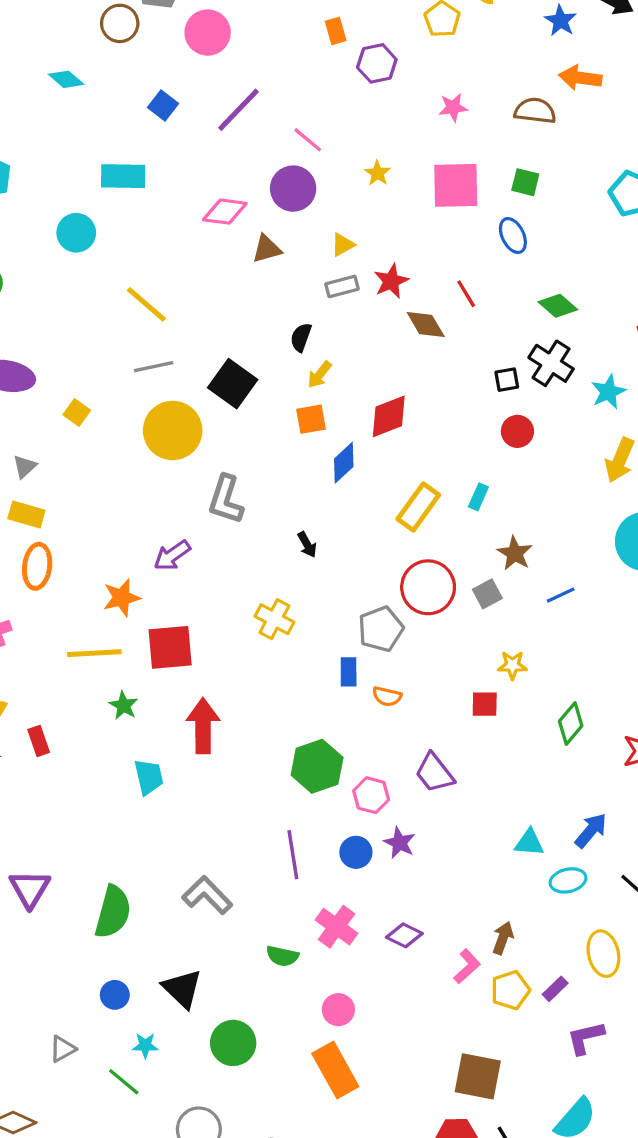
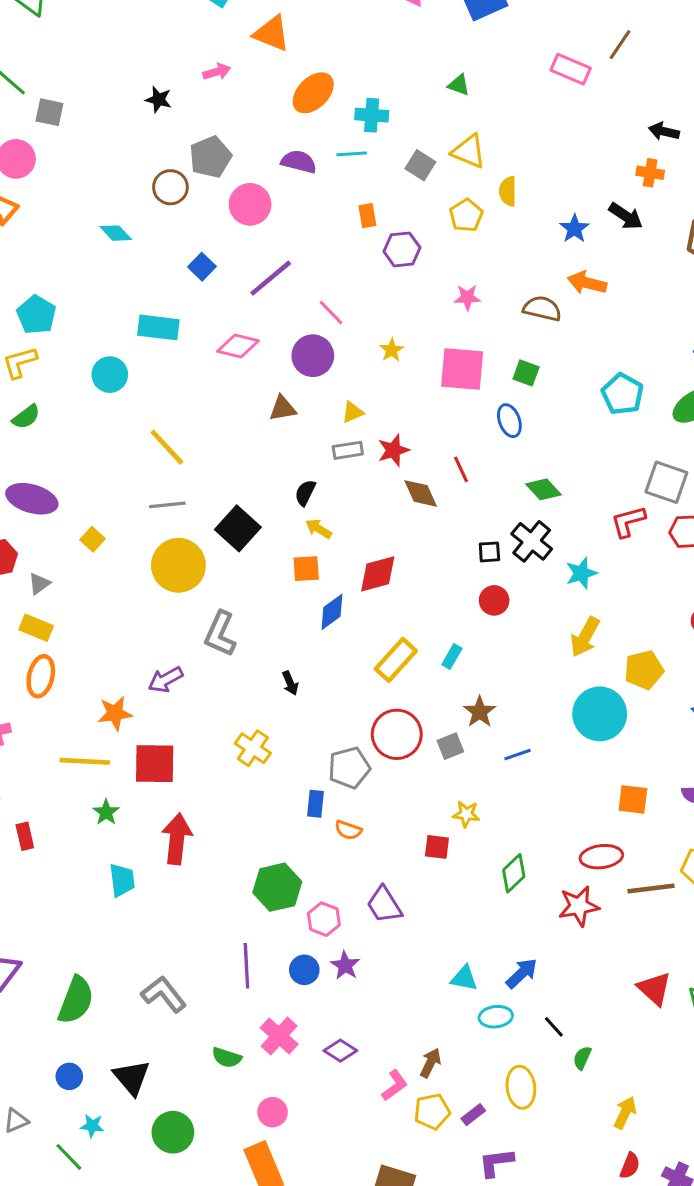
pink diamond: (225, 212) -> (238, 346), moved
yellow arrow: (320, 375) -> (319, 529), turned 76

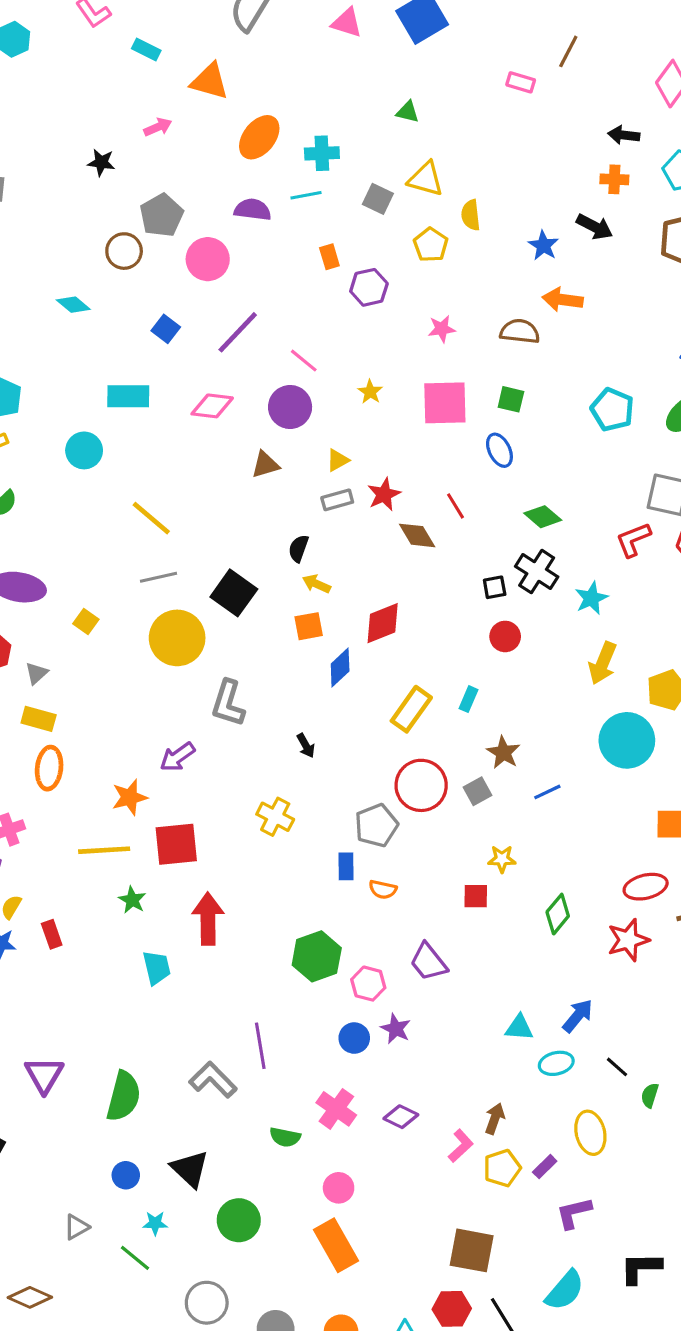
pink rectangle: (571, 69) -> (521, 82), size x0.7
purple line: (246, 966) -> (260, 1046), moved

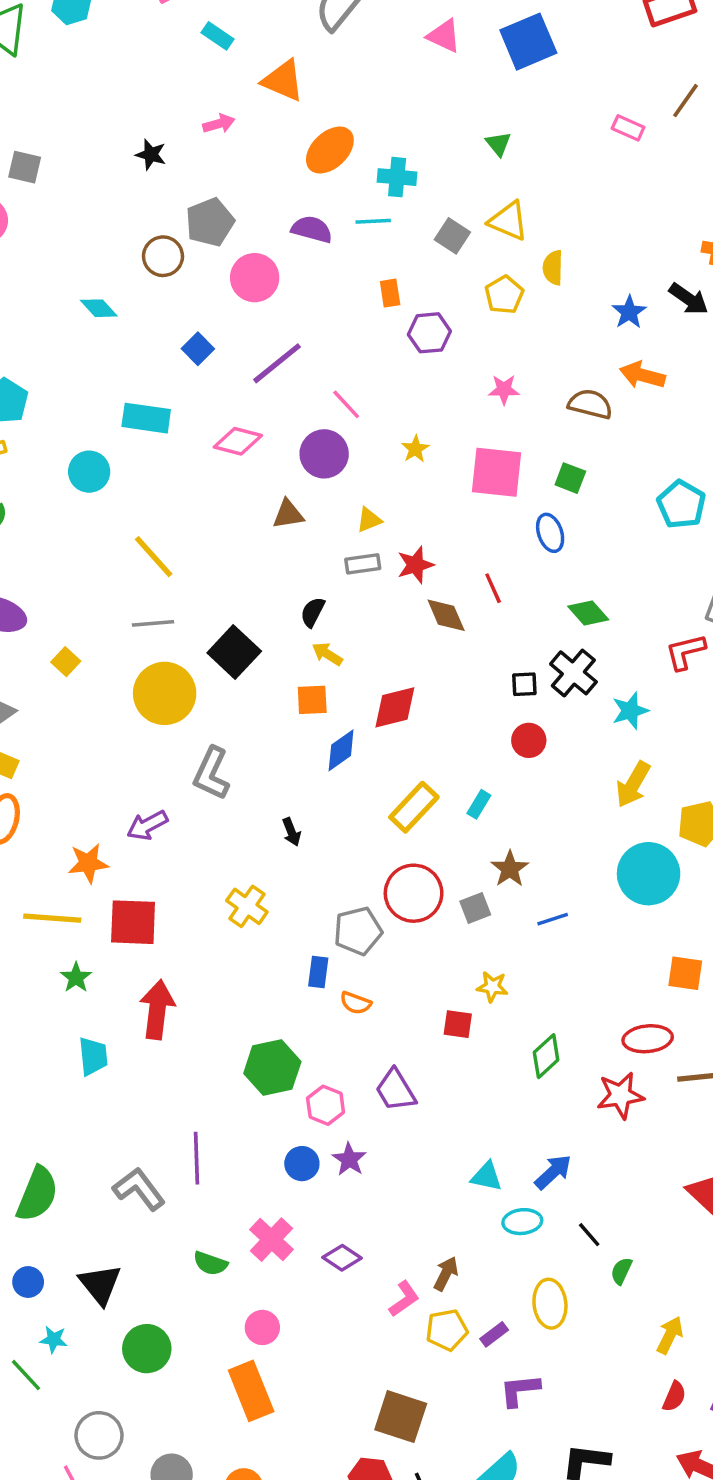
green triangle: (408, 112) -> (498, 144), turned 30

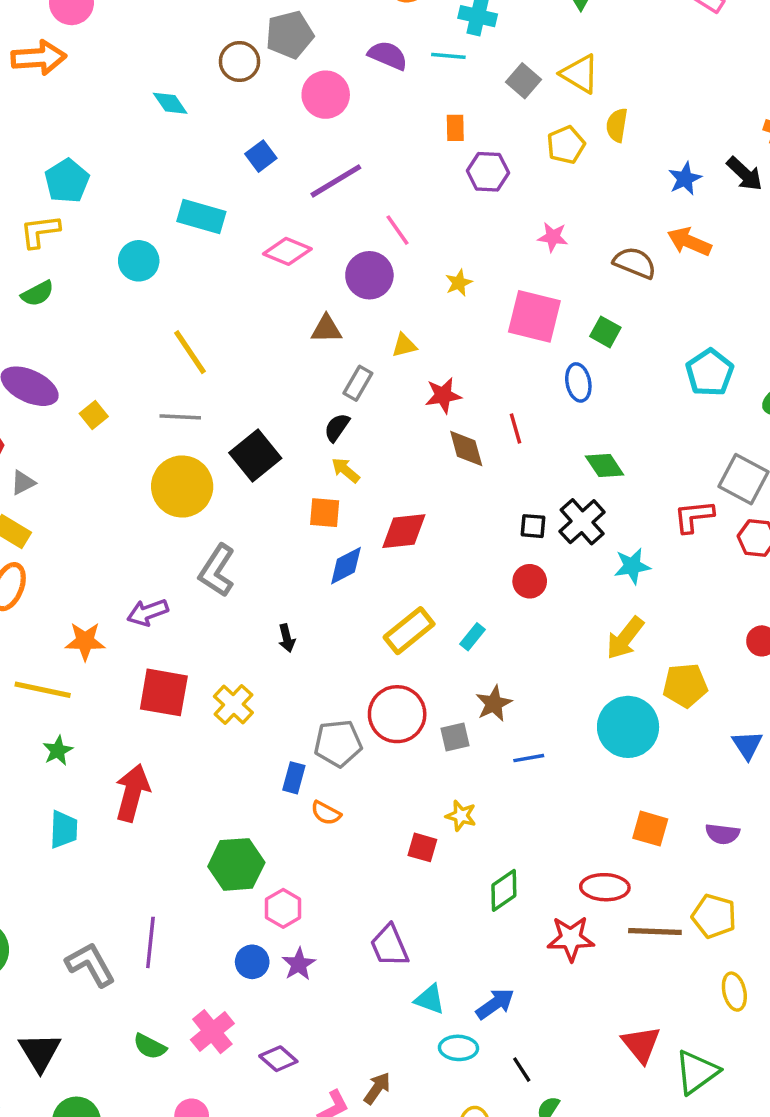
gray rectangle: (363, 564) -> (358, 383), moved, turned -60
yellow square: (66, 662) -> (94, 415), moved
red square: (133, 922) -> (164, 692), moved
purple trapezoid: (396, 1090) -> (389, 946), moved

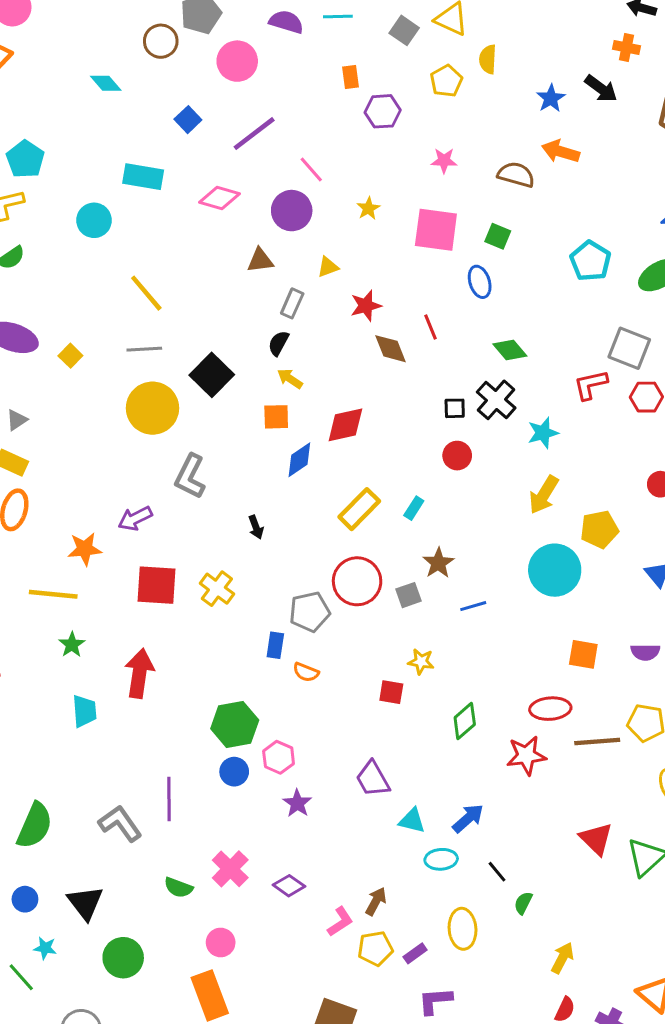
blue circle: (252, 962) -> (234, 772), moved

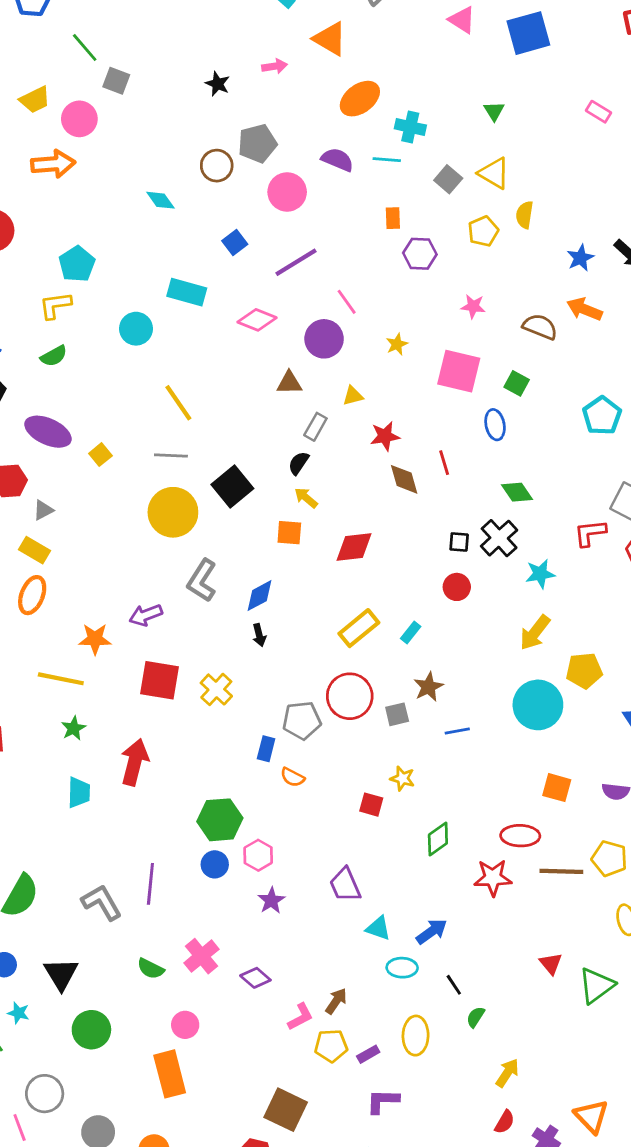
blue diamond: (299, 460) -> (259, 596), moved
red triangle: (596, 839) -> (551, 963), size x0.7

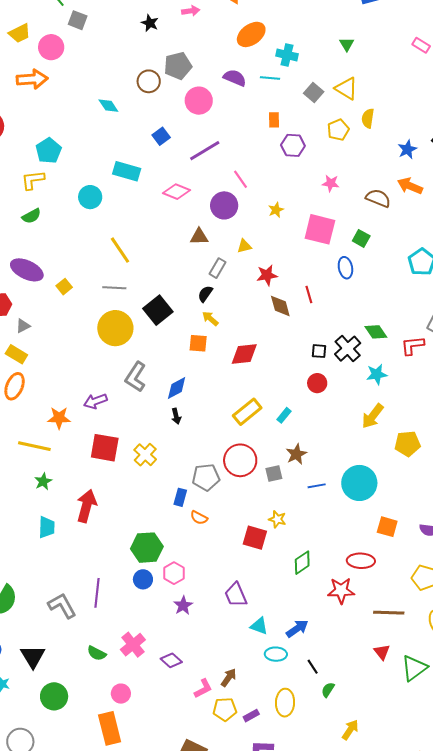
green diamond: (517, 492) -> (376, 332), moved
cyan circle: (538, 705) -> (359, 483), moved
red square: (371, 805) -> (255, 538), size x1.4
brown line: (561, 871) -> (389, 613), moved

